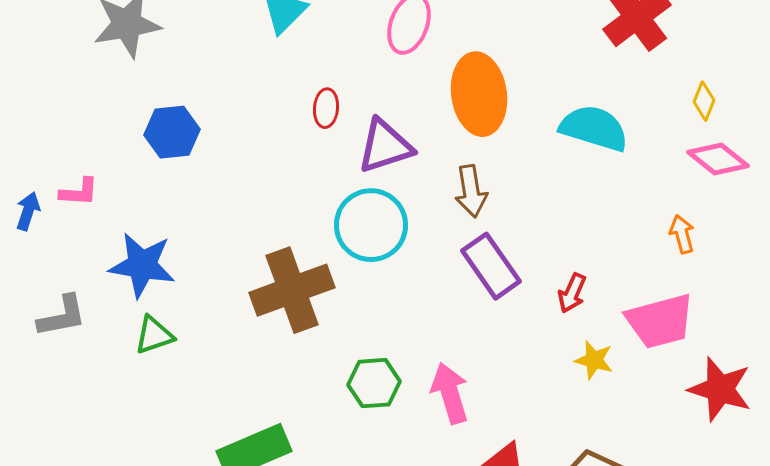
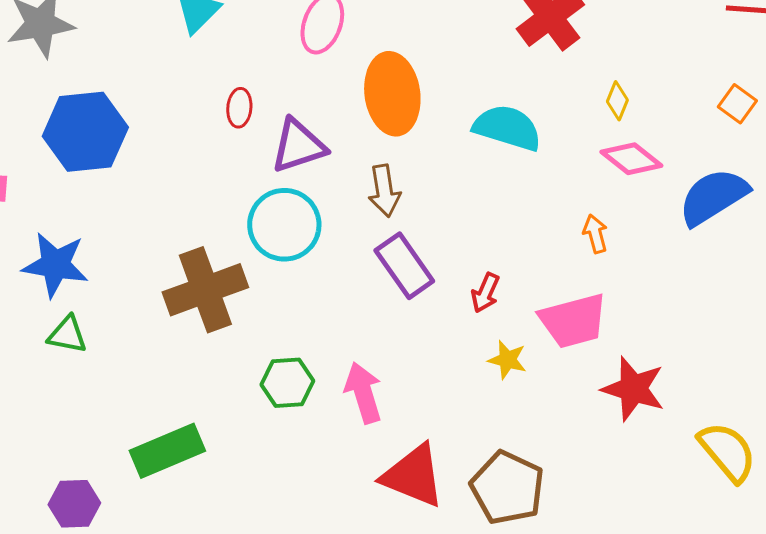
blue hexagon: (172, 132) -> (85, 132), size x1.5
green triangle: (154, 335) -> (67, 335), turned 30

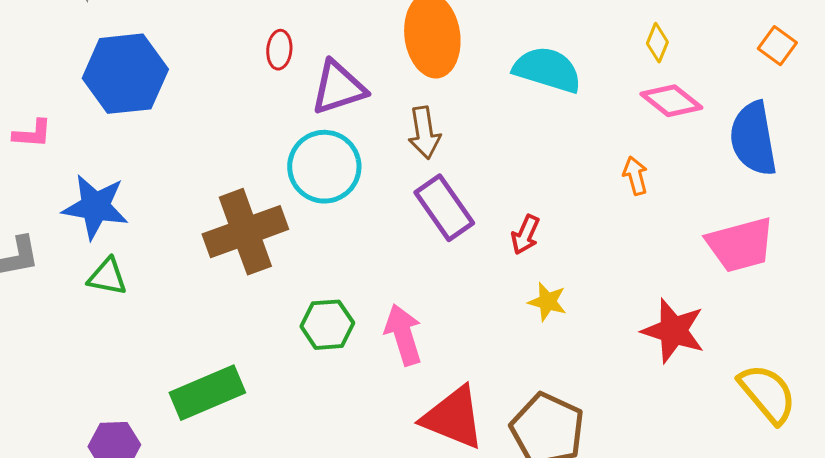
blue semicircle: (713, 197) -> (753, 139), turned -68
pink trapezoid: (573, 321) -> (740, 245), moved

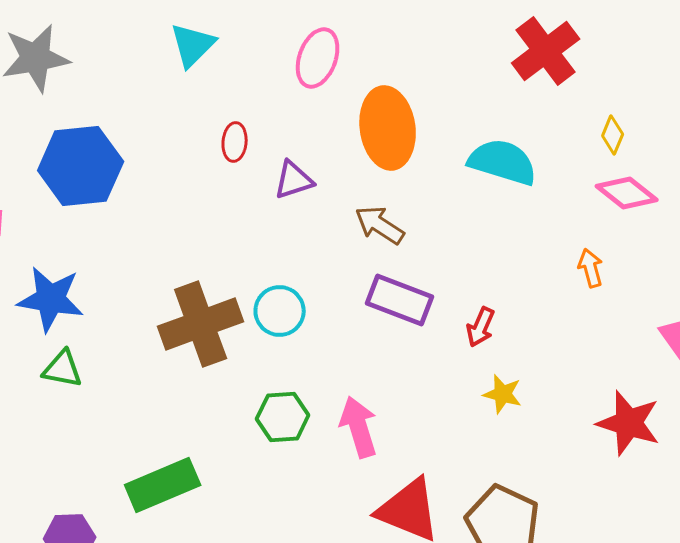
purple triangle: (338, 88) -> (294, 180), size x0.7
brown arrow: (424, 133) -> (380, 225), turned 132
cyan circle: (324, 167) -> (280, 311), moved, size x0.7
purple rectangle: (444, 208) -> (400, 300), turned -34

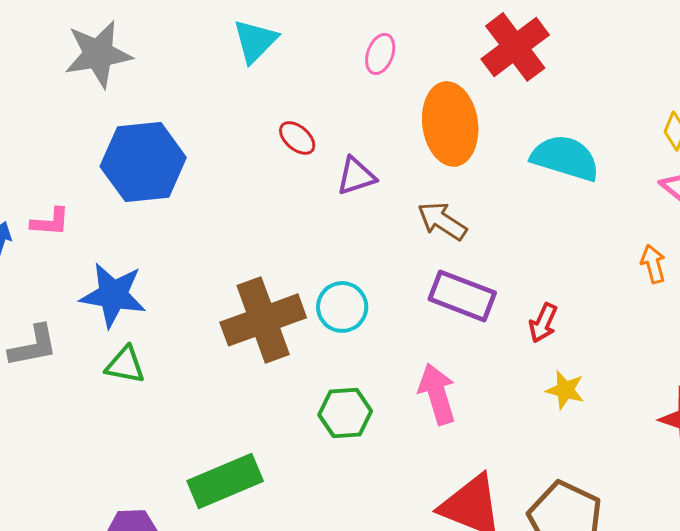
red cross: (546, 51) -> (515, 47), moved
pink ellipse: (318, 58) -> (380, 54), size x0.7
red ellipse: (235, 142) -> (297, 138), turned -54
pink arrow: (359, 427) -> (437, 394), moved

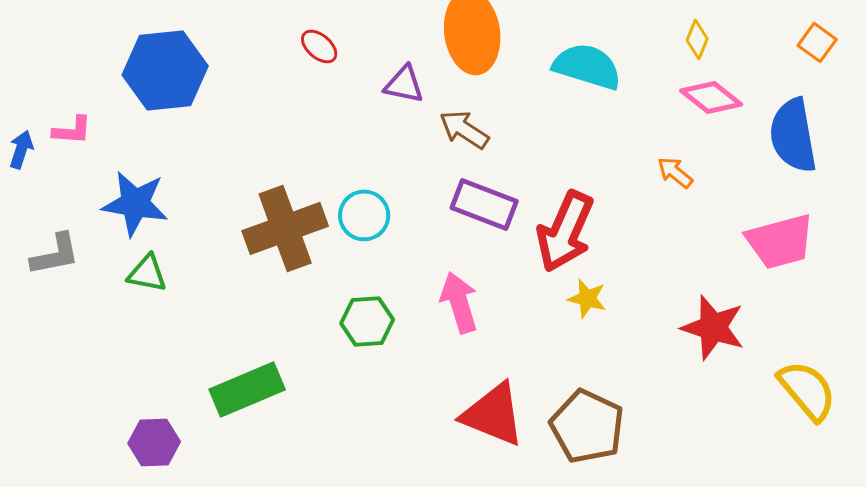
purple triangle: (356, 176) -> (404, 84), moved, turned 30
orange arrow: (653, 264) -> (675, 172), turned -36
red arrow: (543, 323) -> (565, 231), size x2.0

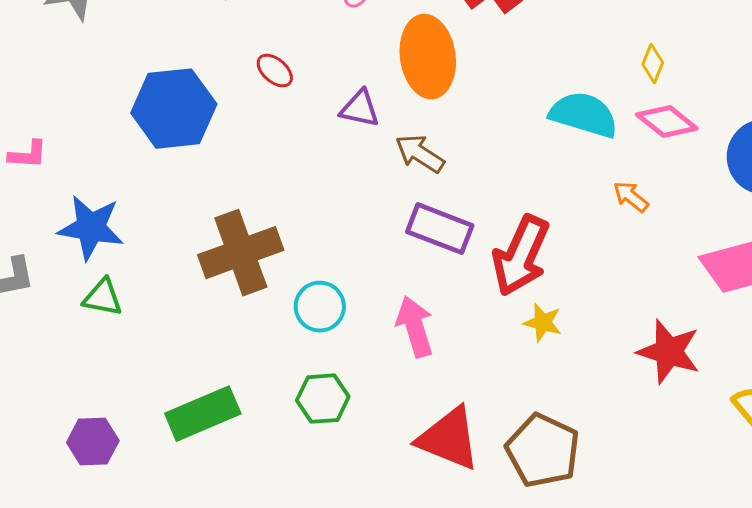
cyan semicircle: (587, 66) -> (584, 115), moved
blue hexagon: (165, 70) -> (174, 109), moved
cyan circle: (364, 215) -> (320, 307), moved
green hexagon: (367, 321) -> (323, 399), moved
purple hexagon: (154, 442) -> (93, 442), moved

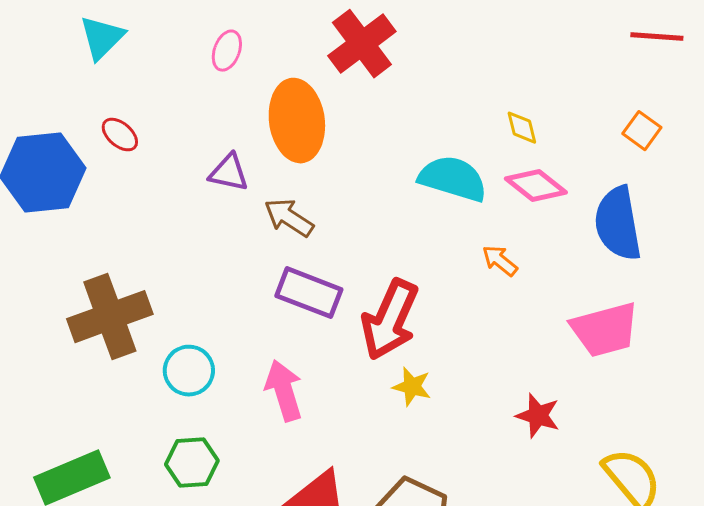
yellow diamond: (653, 64) -> (522, 128), turned -36
red ellipse: (275, 71) -> (120, 135), moved
red star: (669, 352) -> (538, 416), size x0.7

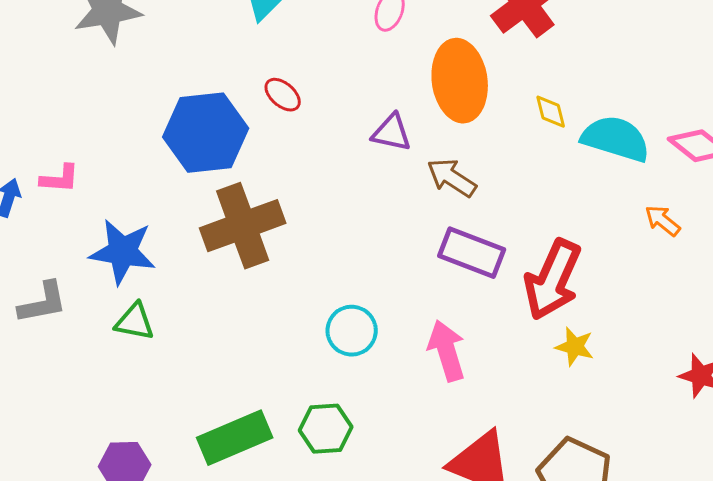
yellow diamond: (522, 128) -> (551, 112), moved
brown cross: (110, 317) -> (243, 226), moved
green hexagon: (192, 463) -> (326, 429), moved

